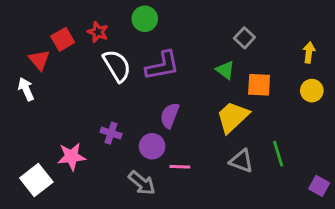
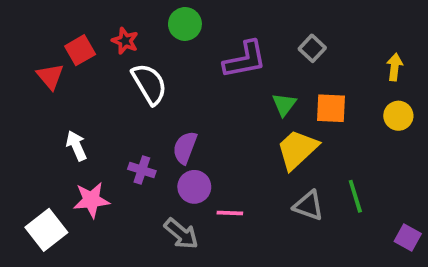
purple L-shape: (162, 66) -> (245, 60), moved
green triangle: (225, 70) -> (284, 104), moved, turned 30
white arrow: (26, 89) -> (76, 146), moved
purple semicircle: (170, 115) -> (185, 148), moved

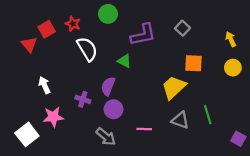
yellow arrow: (395, 67) -> (231, 39), turned -32
green triangle: (284, 104) -> (124, 61), moved, turned -40
pink line: (230, 213) -> (144, 129), moved

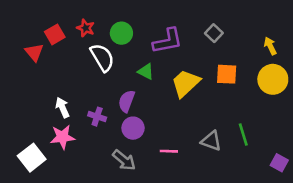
green circle: (108, 14) -> (121, 33), moved
yellow circle: (233, 68) -> (273, 79), size x1.5
white arrow: (44, 85) -> (62, 108), moved
yellow trapezoid: (174, 87) -> (186, 83), moved

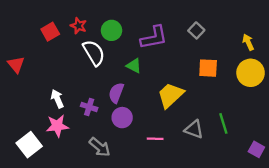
red triangle: (34, 52) -> (16, 65), moved
yellow trapezoid: (186, 83) -> (170, 95), moved
gray arrow: (124, 160) -> (100, 147), moved

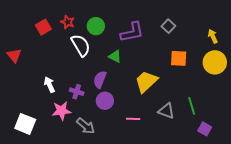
pink star: (57, 126) -> (62, 111), moved
white square: (29, 145) -> (25, 124), turned -30
purple square: (256, 149) -> (205, 129), moved

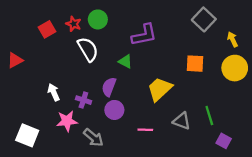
green circle: (96, 26) -> (98, 19), moved
gray square: (168, 26) -> (204, 19), moved, size x1.5
red triangle: (14, 55) -> (15, 60), turned 42

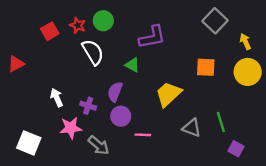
pink line: (145, 130) -> (143, 135), moved

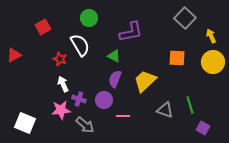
red star: (78, 25) -> (60, 59), moved
purple semicircle: (115, 92) -> (115, 79), moved
white arrow: (57, 98) -> (63, 84), moved
purple cross: (88, 106) -> (79, 99), moved

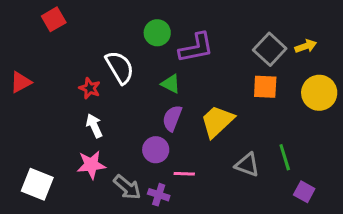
green circle: (89, 18) -> (157, 33), moved
gray square: (185, 18) -> (270, 49), moved
red square: (43, 27) -> (54, 19), moved
yellow arrow: (211, 36) -> (306, 46), moved, turned 96
purple cross: (79, 99) -> (159, 195), moved

